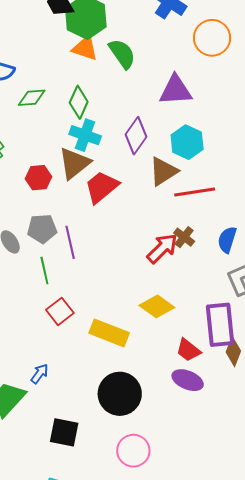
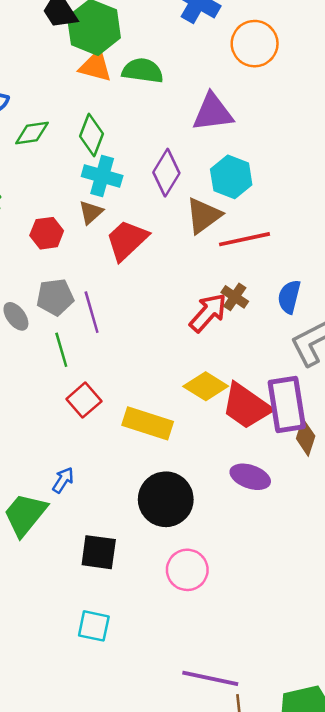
green semicircle: (122, 54) -> (143, 71), turned -44
brown triangle: (74, 163) -> (91, 212), size x0.6
red trapezoid: (188, 350) -> (246, 406), moved, size x1.6

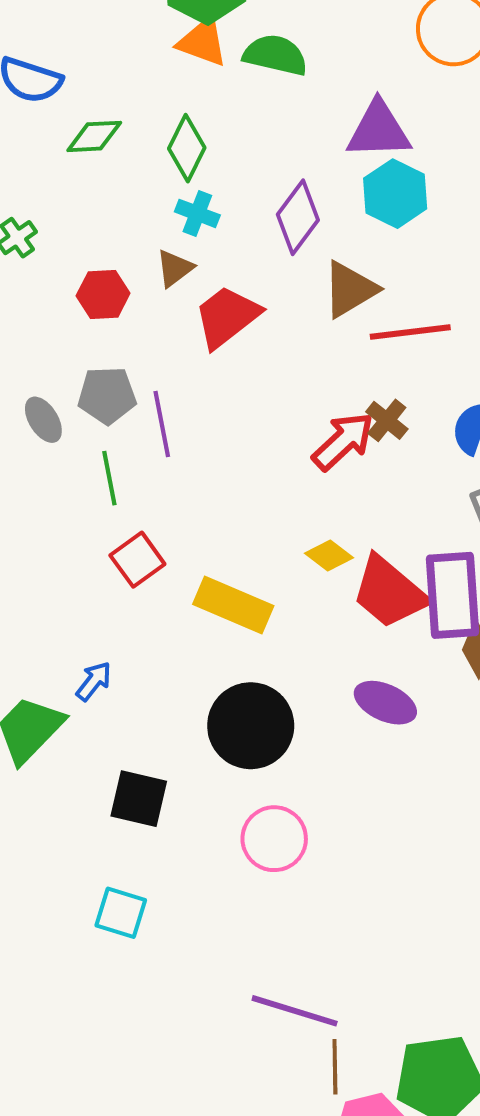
cyan cross: (102, 176) -> (197, 213), size x0.7
cyan hexagon: (231, 177) -> (395, 194), moved
yellow diamond: (206, 386) -> (329, 555), size x0.7

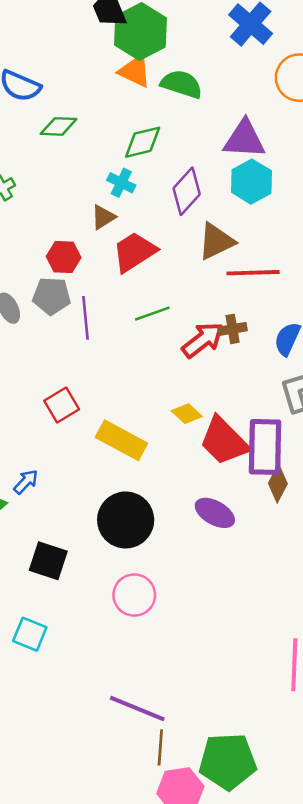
green diamond: (187, 148) -> (143, 142), moved, turned 45
red hexagon: (103, 295) -> (64, 257), moved
brown cross: (387, 420) -> (233, 329), turned 36
green line: (109, 478) -> (152, 314), moved, turned 76

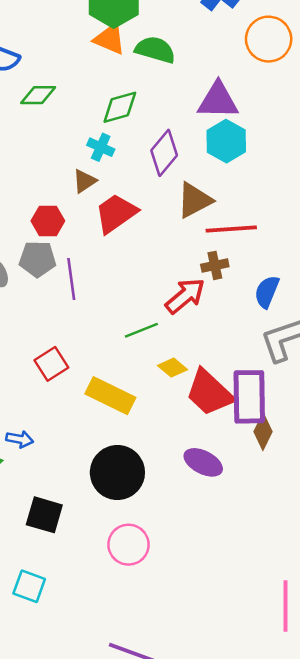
green line: (152, 314) -> (141, 330), moved
brown cross: (233, 329) -> (215, 265), moved
blue arrow: (26, 482) -> (20, 439), turned 60

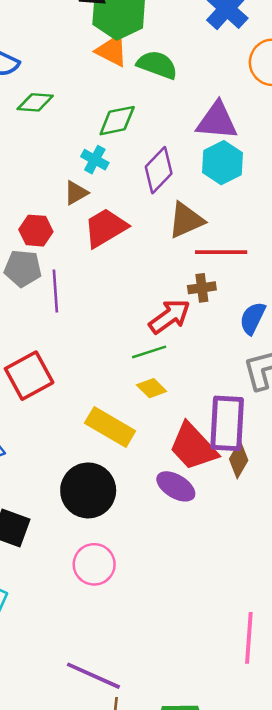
green line: (141, 330) -> (149, 352), moved
red square: (51, 364) -> (29, 376), size x1.4
red trapezoid: (209, 393) -> (193, 447), moved
yellow rectangle: (110, 396) -> (110, 427), moved

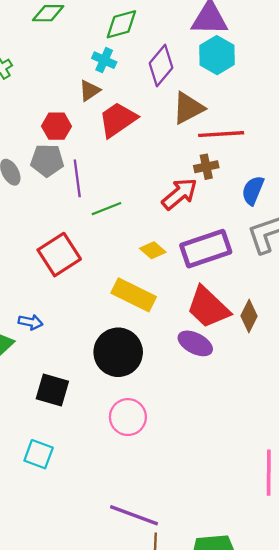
green line: (149, 352) -> (106, 209), moved
yellow diamond: (152, 388) -> (153, 250), moved
purple rectangle: (227, 423) -> (206, 249), moved, turned 72

